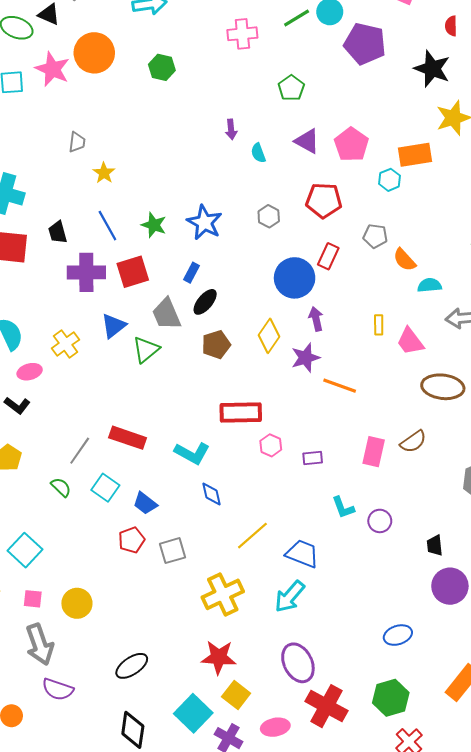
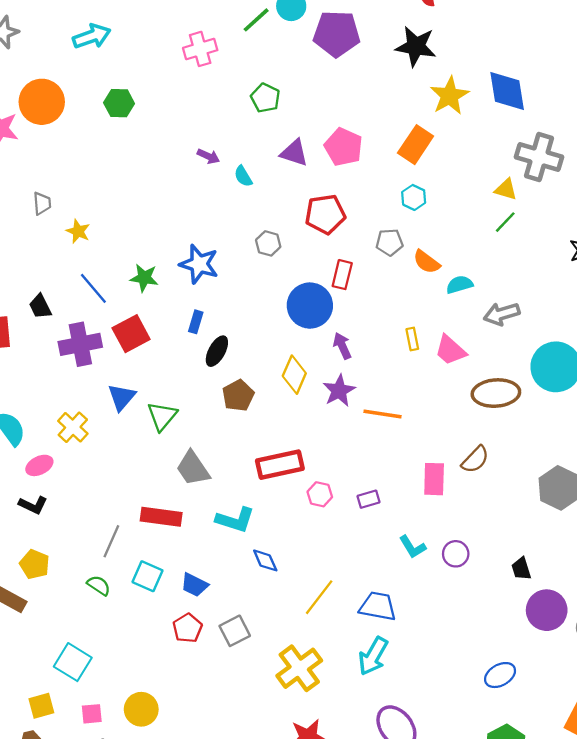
purple arrow: (231, 129) -> (208, 156), turned -48
orange rectangle: (415, 155) -> (416, 145), turned -36
cyan hexagon: (389, 180) -> (414, 197), moved
gray trapezoid: (167, 314) -> (193, 468), moved

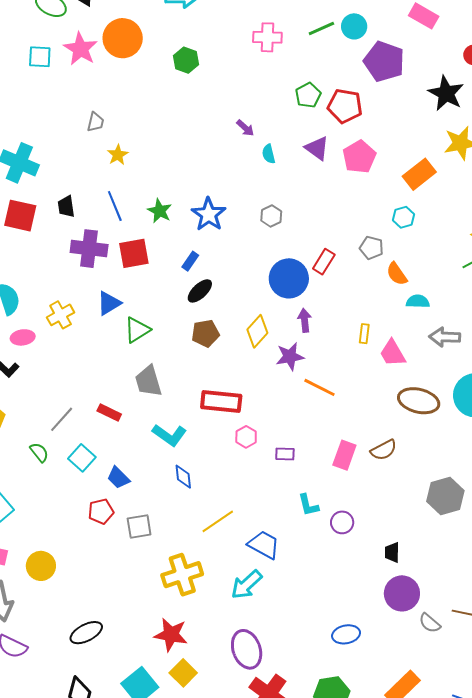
red pentagon: (325, 214) -> (345, 106), moved
red rectangle: (161, 517) -> (109, 413), size x0.7

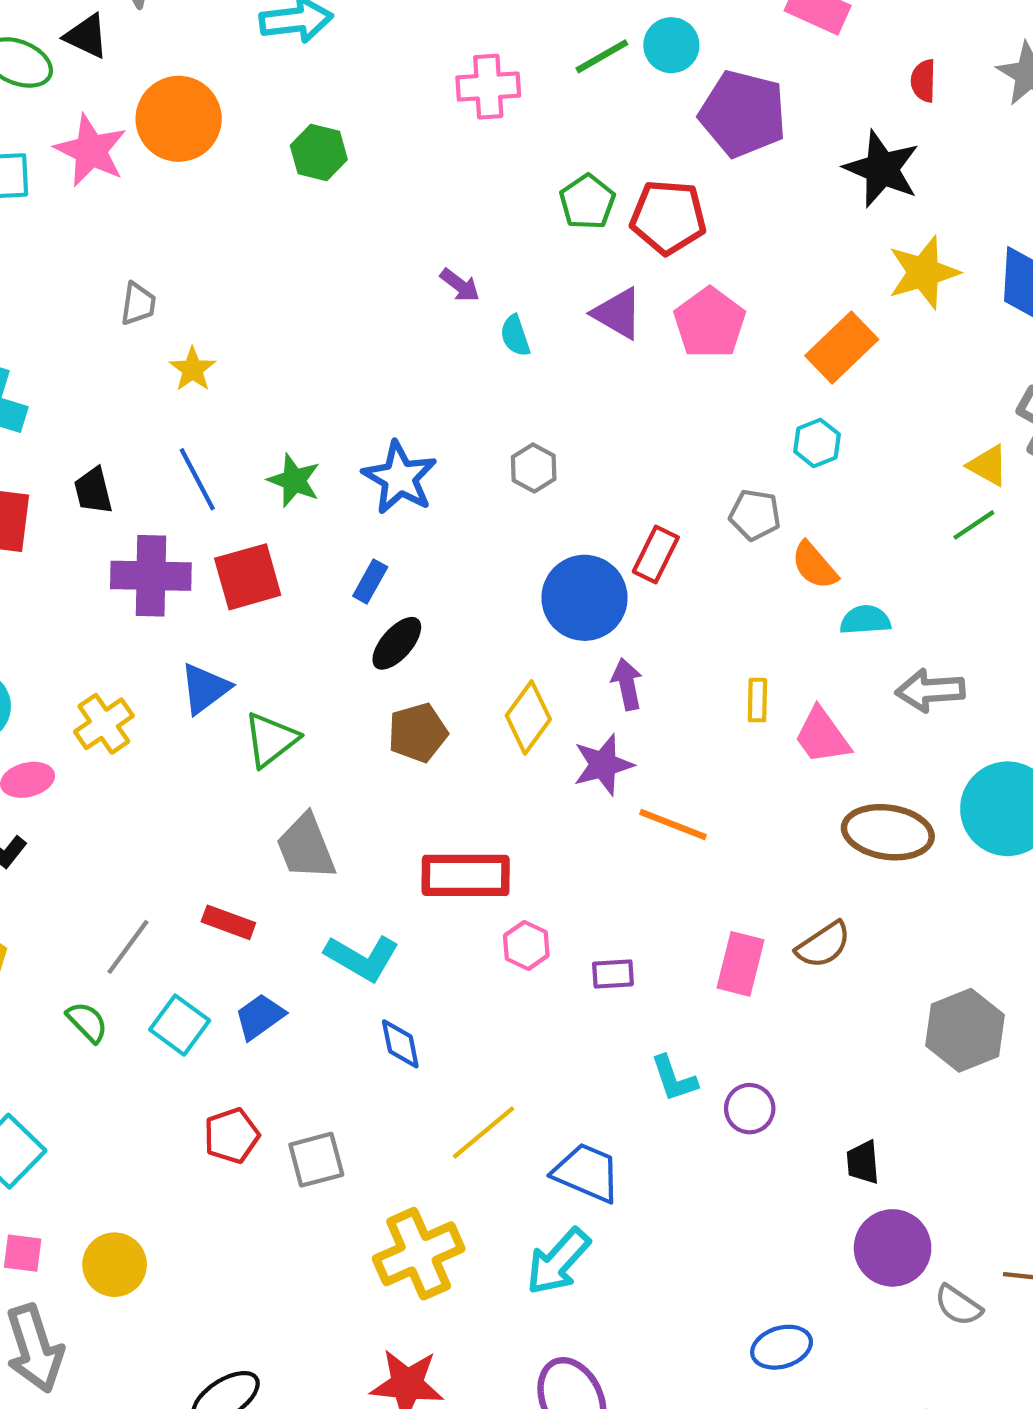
blue trapezoid: (118, 478) -> (260, 1017), moved, turned 105

